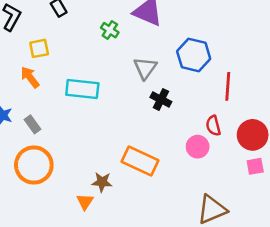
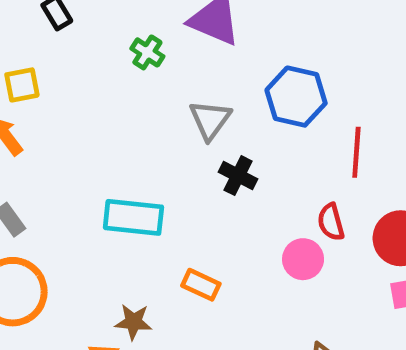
cyan rectangle: (82, 89) -> (133, 217), moved
orange rectangle: (140, 161) -> (201, 285), size x0.6

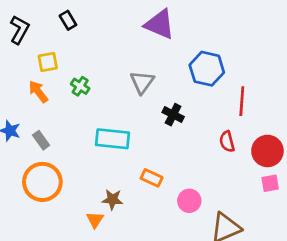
green cross: (147, 52) -> (80, 86), moved
gray triangle: (210, 120) -> (142, 82), moved
pink circle: (303, 259) -> (189, 201), moved

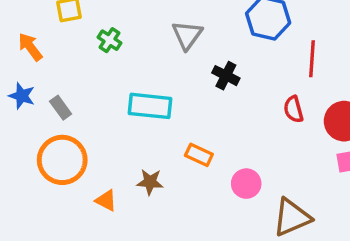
orange arrow: (38, 92) -> (30, 47), moved
orange triangle: (95, 220) -> (106, 200), moved, turned -36

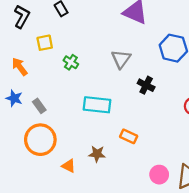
pink circle: (246, 184) -> (159, 175), moved

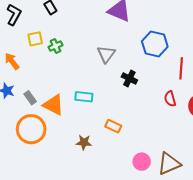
green cross: (71, 62) -> (55, 46), moved, turned 32
cyan rectangle: (97, 105) -> (84, 97), size x0.7
orange triangle: (69, 166) -> (53, 105), moved, size x1.6

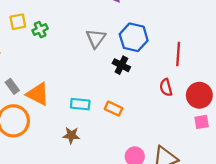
blue hexagon: (155, 44) -> (134, 37), moved
cyan rectangle: (84, 97) -> (80, 104), moved
orange rectangle: (113, 126) -> (114, 109), moved

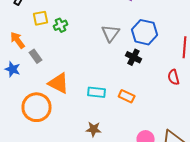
gray rectangle: (12, 86) -> (36, 56), moved
brown star: (71, 135) -> (94, 129), moved

